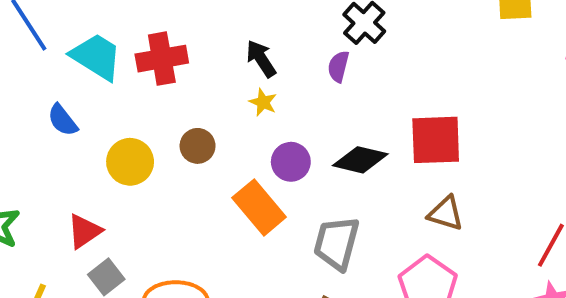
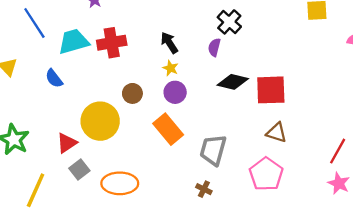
cyan trapezoid: (96, 57) -> (74, 42), turned -48
black diamond: (360, 160) -> (233, 82), moved
yellow circle: (130, 162) -> (100, 121), moved, size x1.4
purple circle: (291, 162) -> (175, 92), moved

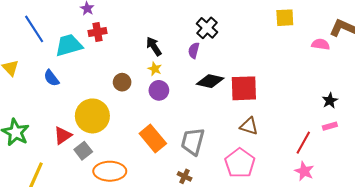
red cross: (112, 43) -> (97, 32), moved, size x0.7
brown circle: (132, 93) -> (122, 82), moved
orange rectangle: (168, 129) -> (153, 138), moved
gray square: (79, 170) -> (83, 151), moved

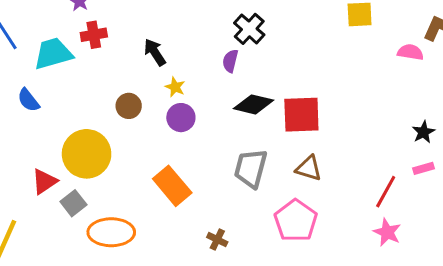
black arrow: (154, 46) -> (155, 52), moved
gray trapezoid: (193, 142) -> (251, 168), moved

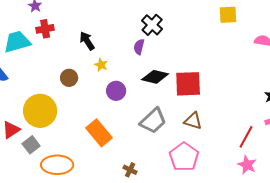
purple circle: (181, 118) -> (116, 91), moved
gray trapezoid: (251, 168) -> (153, 121), turned -148

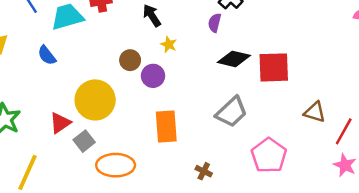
purple circle: (116, 91) -> (153, 76), moved
brown triangle: (193, 121) -> (315, 112), moved
orange rectangle: (99, 133) -> (166, 127), turned 36

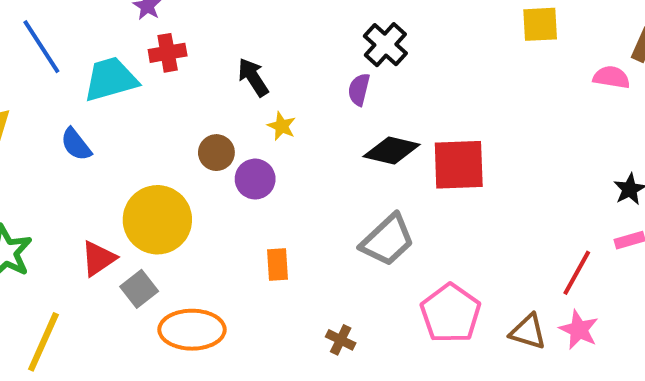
brown triangle: (315, 112) -> (528, 332), moved
orange rectangle: (166, 127) -> (278, 265), size x0.6

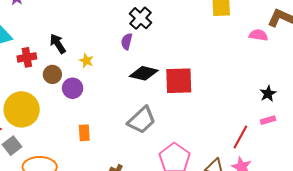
red cross: (168, 53) -> (27, 57), moved
black arrow: (253, 77) -> (58, 44), moved

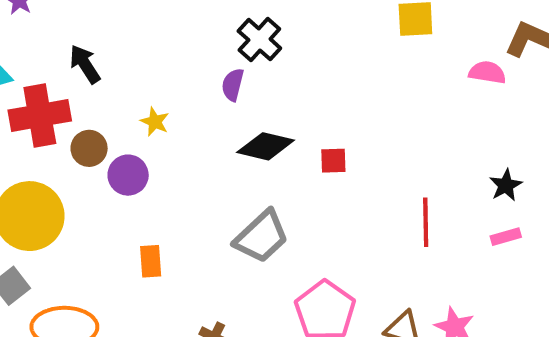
black arrow: (58, 44) -> (85, 64), moved
red cross: (27, 57) -> (40, 115), size x1.6
red square: (179, 81) -> (333, 161), size x0.5
red line: (240, 137) -> (426, 222), moved, turned -30

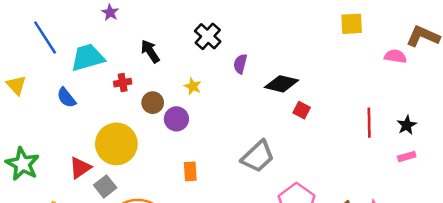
black cross: (259, 40) -> (208, 36), moved
red cross: (40, 115) -> (123, 83), size x0.5
black diamond: (266, 146) -> (282, 84), moved
red square: (333, 161) -> (302, 110), turned 30
red line: (426, 222) -> (369, 123), moved

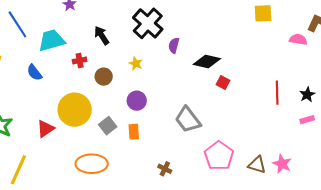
black cross: (208, 36) -> (148, 23), size x1.4
purple circle: (176, 119) -> (137, 101), moved
gray trapezoid: (258, 156) -> (188, 120), turned 96
gray square: (105, 186) -> (108, 126), moved

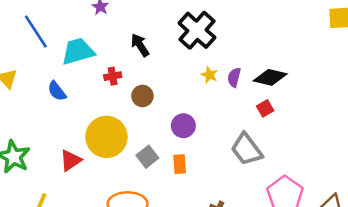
purple semicircle: (174, 45) -> (234, 77), moved
yellow star: (136, 64) -> (209, 75), moved
red square: (223, 83) -> (265, 108), moved, turned 32

